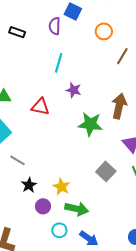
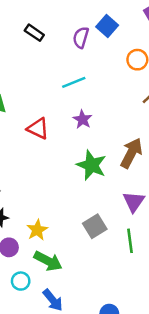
cyan line: (59, 63) -> (74, 82), turned 36

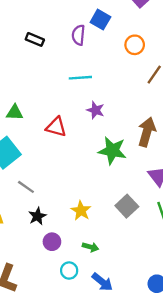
cyan line: (74, 82) -> (80, 78), turned 30
yellow star: (37, 230) -> (81, 211), moved
green arrow: (48, 261) -> (91, 247), size x0.6

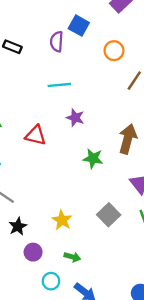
green star: (112, 151) -> (93, 158), size x0.7

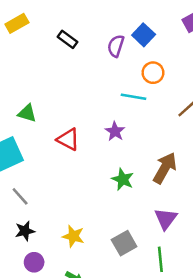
orange circle: (114, 51) -> (153, 73), moved
cyan line: (59, 85) -> (134, 97), moved
yellow star: (62, 220) -> (73, 236), turned -30

